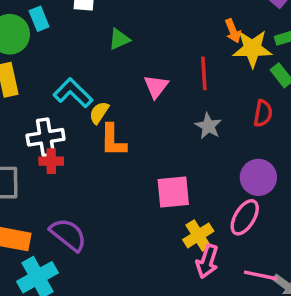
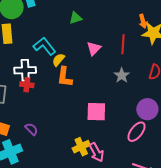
purple semicircle: (68, 235) -> (31, 129), size x0.6
yellow cross: (198, 235) -> (81, 147), moved
pink arrow: (207, 261) -> (97, 152), moved, turned -54

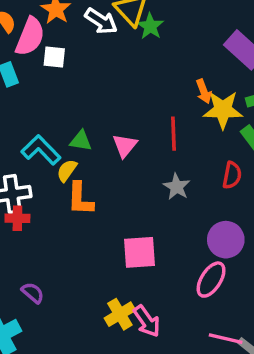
green triangle: (76, 18) -> (81, 141), moved, turned 32

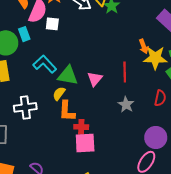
green triangle: (81, 141) -> (68, 75), size x1.5
cyan L-shape: (41, 150) -> (45, 64), moved
red cross: (17, 218) -> (81, 127), moved
pink square: (140, 252) -> (85, 143), moved

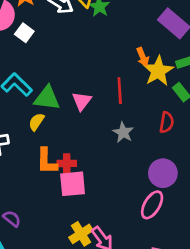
white square: (52, 24) -> (24, 33), turned 32
yellow star: (155, 58) -> (158, 71), turned -30
orange L-shape: (67, 111) -> (47, 161), moved

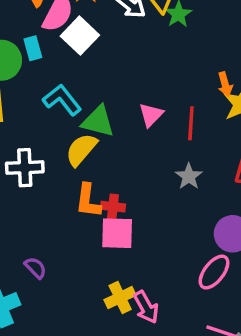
white square: (24, 33) -> (80, 36), size x1.5
pink triangle: (82, 101) -> (151, 115), moved
yellow semicircle: (36, 122) -> (81, 150), size x1.5

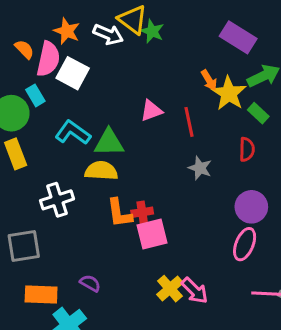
pink triangle: (151, 115) -> (151, 111), moved, turned 40
yellow semicircle: (81, 150) -> (101, 171), turned 68

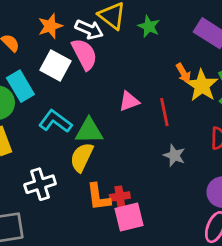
orange star: (67, 31) -> (50, 26), turned 30
green star: (152, 31) -> (149, 26), moved
pink semicircle: (48, 59) -> (84, 54), moved, turned -40
cyan rectangle: (35, 95) -> (20, 86), size x1.5
yellow semicircle: (101, 171) -> (82, 157), turned -68

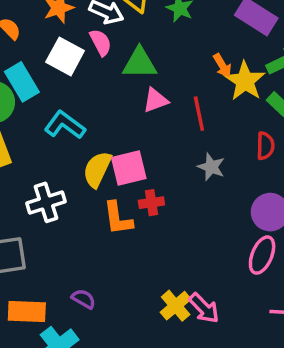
pink semicircle: (84, 54) -> (101, 42), size x0.7
green triangle: (89, 131) -> (140, 63), moved
red cross: (120, 196) -> (151, 203), moved
pink square: (129, 217) -> (129, 168), moved

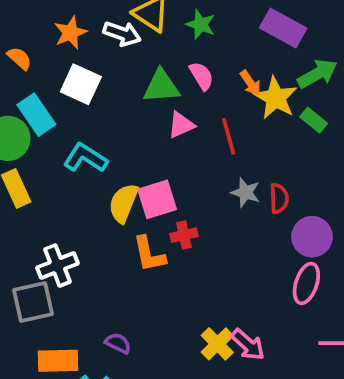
pink semicircle: (101, 42) -> (201, 76), moved
red semicircle: (265, 146) -> (279, 198), moved
white cross: (46, 202) -> (57, 266), moved

